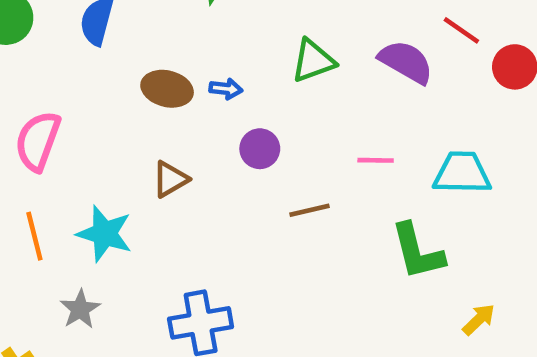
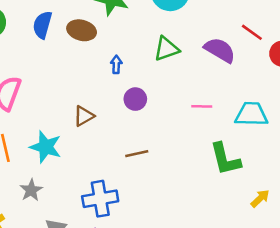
brown ellipse: (167, 89) -> (82, 30), moved
blue arrow: (226, 89) -> (116, 64), turned -96
brown line: (310, 210) -> (137, 154), moved

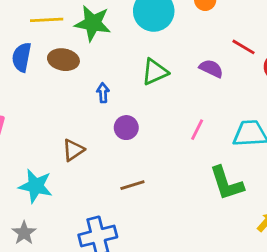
purple semicircle: (220, 50) -> (211, 68), size x0.7
pink line: (202, 106) -> (197, 130), turned -60

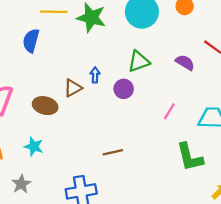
brown ellipse: (63, 60) -> (45, 106), moved
purple circle: (126, 128) -> (124, 89), moved
brown triangle: (73, 150) -> (73, 88), moved
cyan star: (36, 186) -> (34, 146), size x0.7

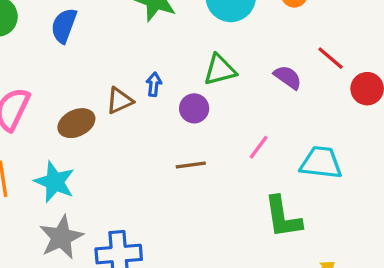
brown ellipse: (45, 106) -> (76, 123), turned -45
cyan star: (34, 146) -> (55, 182), size x1.4
brown line: (113, 152) -> (191, 165), moved
gray star: (21, 184) -> (61, 237), moved, size x1.5

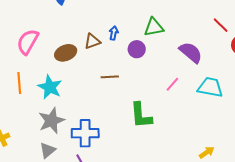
purple semicircle: (288, 77) -> (191, 52), moved, size x1.4
pink line: (259, 147) -> (172, 84), moved
brown line: (191, 165) -> (110, 77), moved
green L-shape: (283, 217) -> (141, 115), moved

